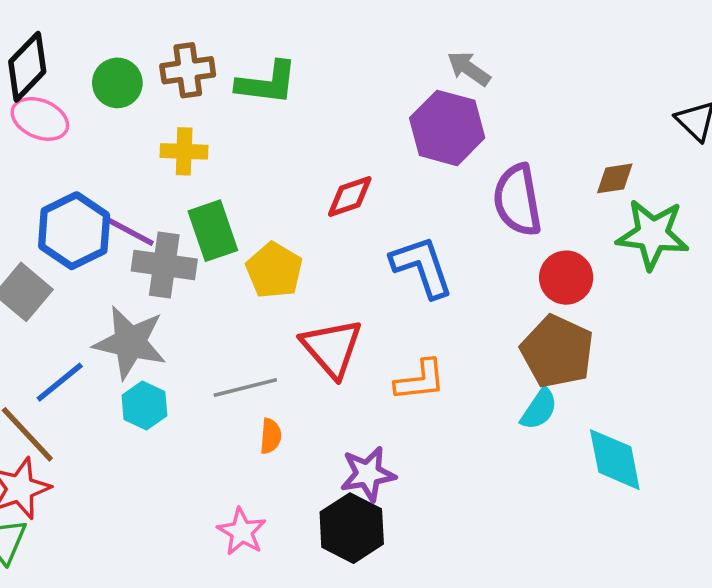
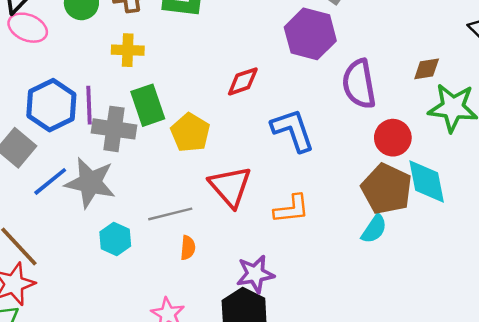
purple line: (128, 231) -> (89, 105), turned 60
blue line: (60, 382) -> (50, 181), moved
cyan hexagon: (144, 406) -> (115, 239), moved
cyan diamond: (615, 460) -> (427, 181), moved

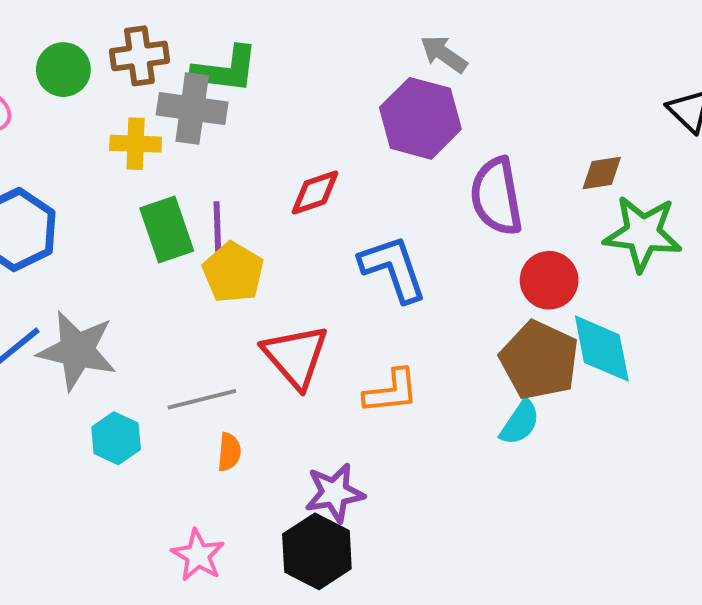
purple line: (89, 105) -> (217, 231), moved
gray cross: (114, 129) -> (192, 109), moved

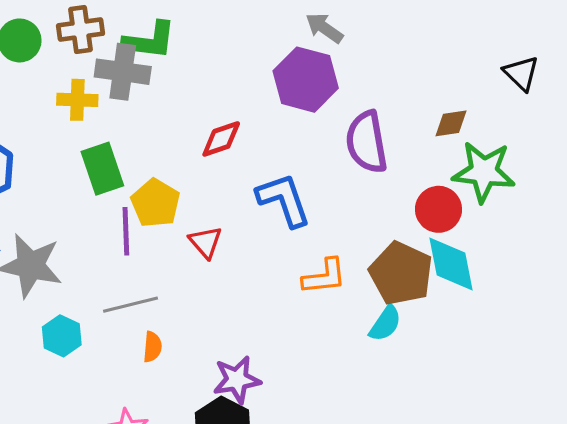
purple line: (217, 231) -> (126, 231), moved
red circle: (549, 280) -> (438, 209), moved
red triangle: (296, 356) -> (206, 242), moved, size x0.6
orange L-shape: (391, 391) -> (324, 277), moved

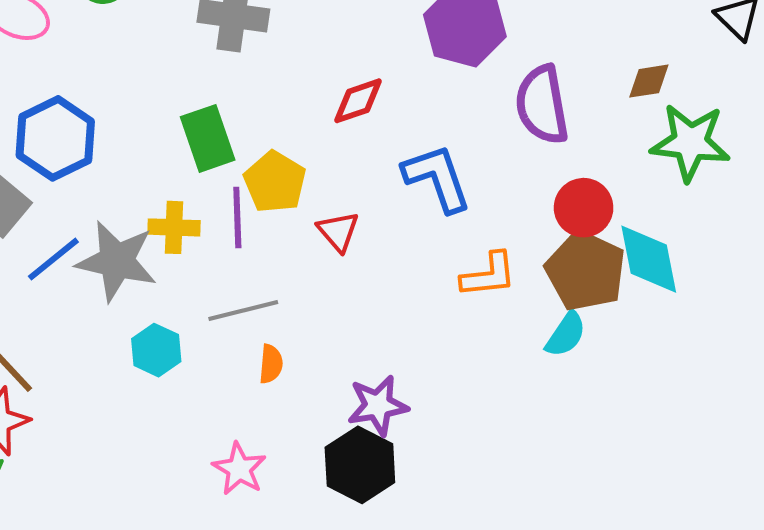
yellow cross: (77, 100) -> (174, 227), moved
red circle: (438, 209) -> (584, 208), moved

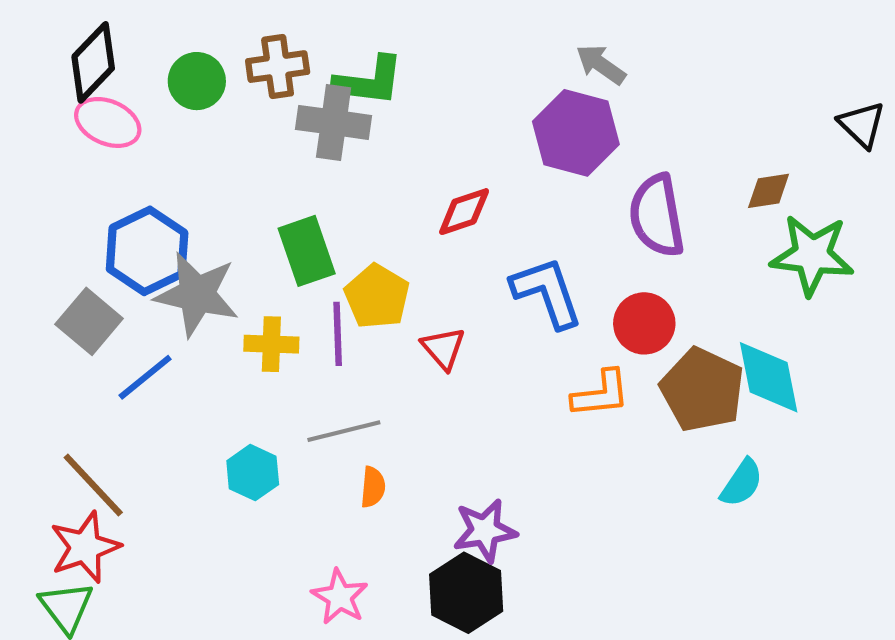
red circle: (584, 208) -> (644, 323), moved
gray star: (117, 261) -> (197, 294), moved
cyan semicircle: (566, 334) -> (742, 483), moved

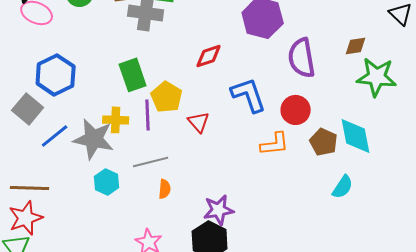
gray star: (197, 294) -> (94, 139), moved
brown pentagon: (702, 390) -> (324, 142), size x0.7
brown line: (93, 485) -> (30, 188), turned -45

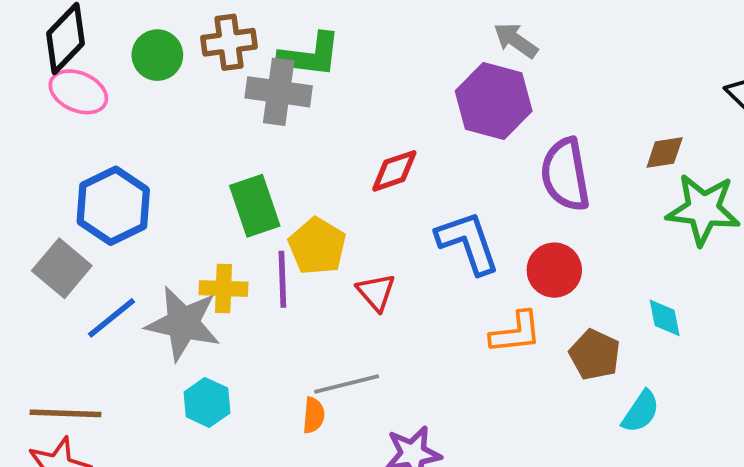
cyan diamond: (356, 136) -> (665, 318), size x0.6
brown pentagon: (324, 142) -> (595, 355), moved
gray line: (151, 162) -> (347, 384), moved

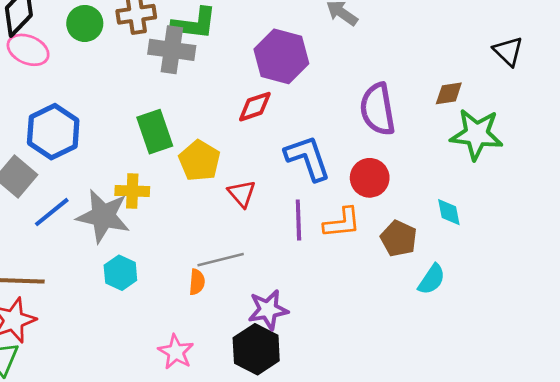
purple hexagon: (494, 101) -> (281, 56), moved
purple line: (282, 279) -> (298, 220), moved

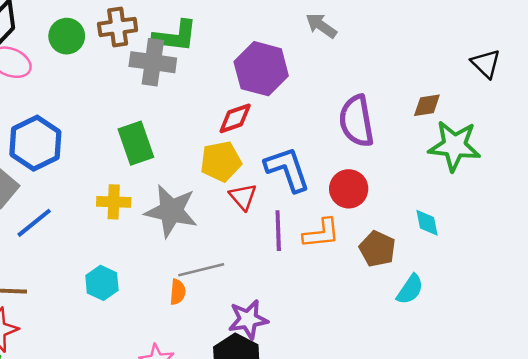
yellow pentagon: (200, 161) -> (221, 161), moved, turned 30
red triangle: (242, 194) -> (243, 197), moved
gray star: (103, 216) -> (171, 211), moved

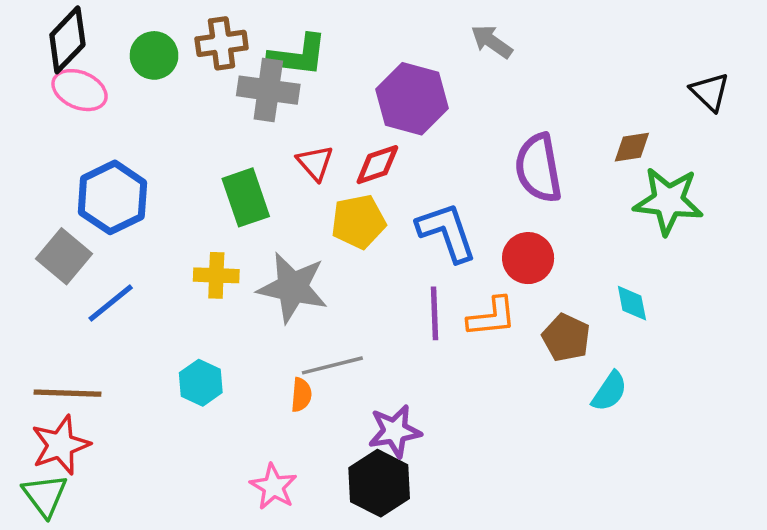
red triangle: (243, 197) -> (315, 163), moved

